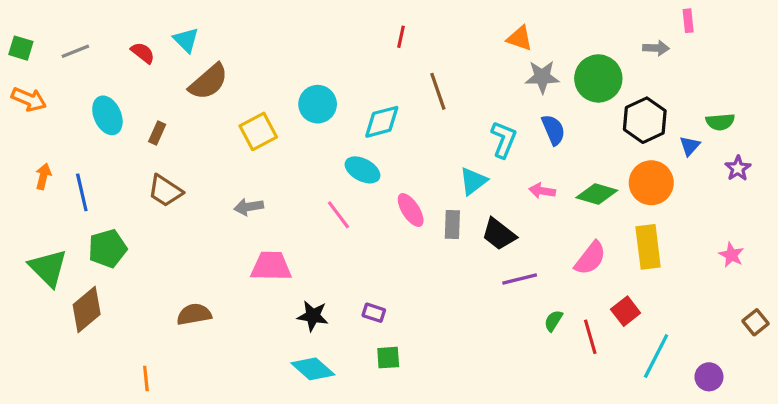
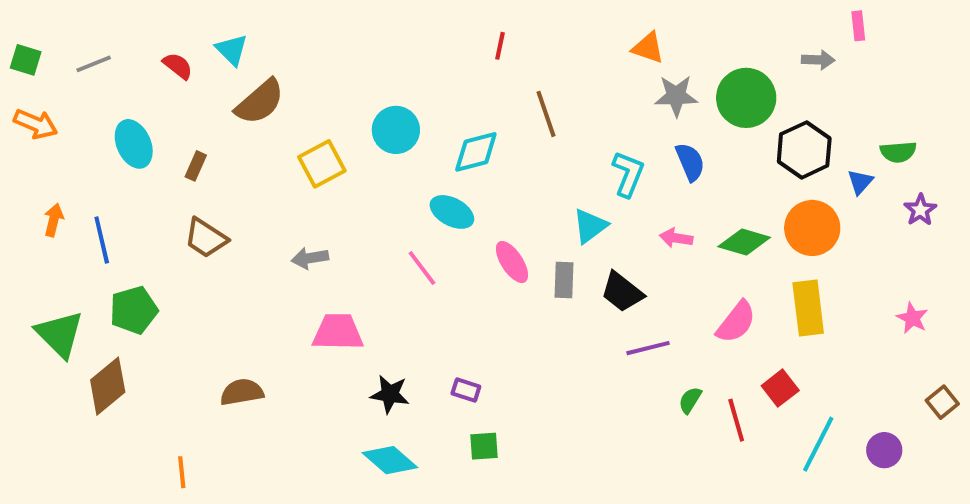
purple circle: (709, 377) -> (884, 450), moved

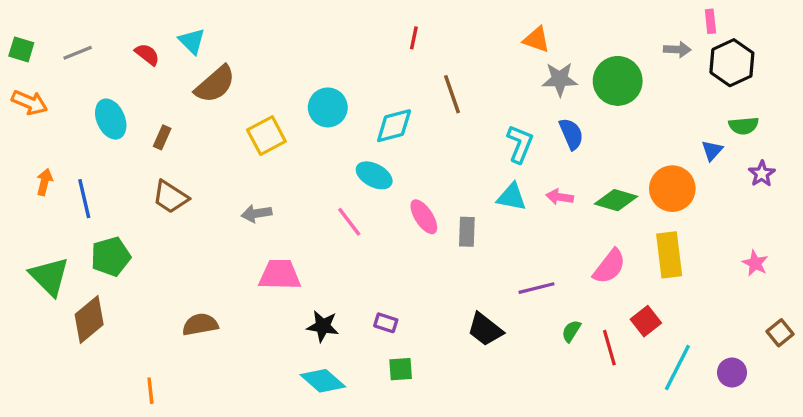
black hexagon: (804, 150) -> (732, 63), moved
cyan triangle: (590, 226) -> (512, 197), moved, turned 48
black trapezoid: (622, 292) -> (485, 329), moved

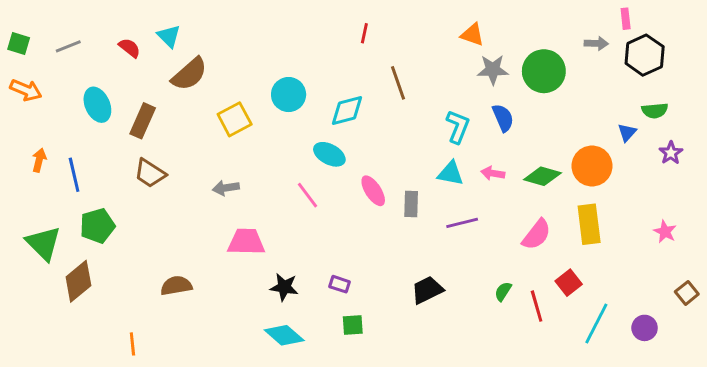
brown rectangle: (162, 137) -> (143, 121), size x1.6
purple line: (536, 288) -> (462, 223), moved
black trapezoid: (485, 329) -> (427, 290), turned 116

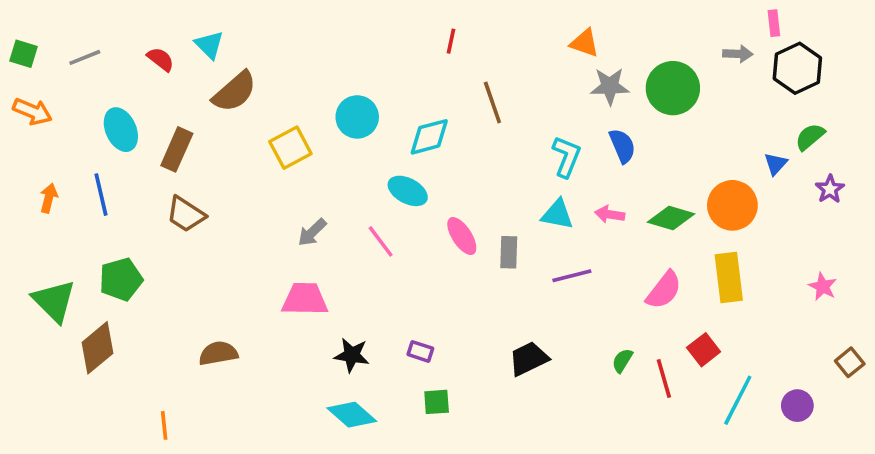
green semicircle: (655, 111) -> (810, 137), turned 145
blue line: (74, 175) -> (101, 195), moved
gray arrow: (226, 188) -> (312, 232), moved, turned -35

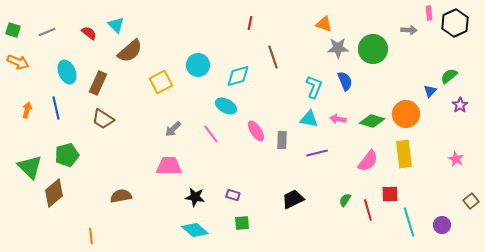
black hexagon: (797, 68) -> (455, 23), moved
red square: (704, 350) -> (390, 194), turned 36
cyan line: (738, 400) -> (409, 222), turned -44

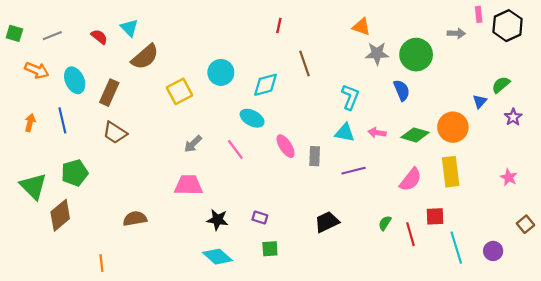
orange arrow: (18, 62) -> (37, 70), moved
blue semicircle: (345, 81) -> (402, 90), moved

